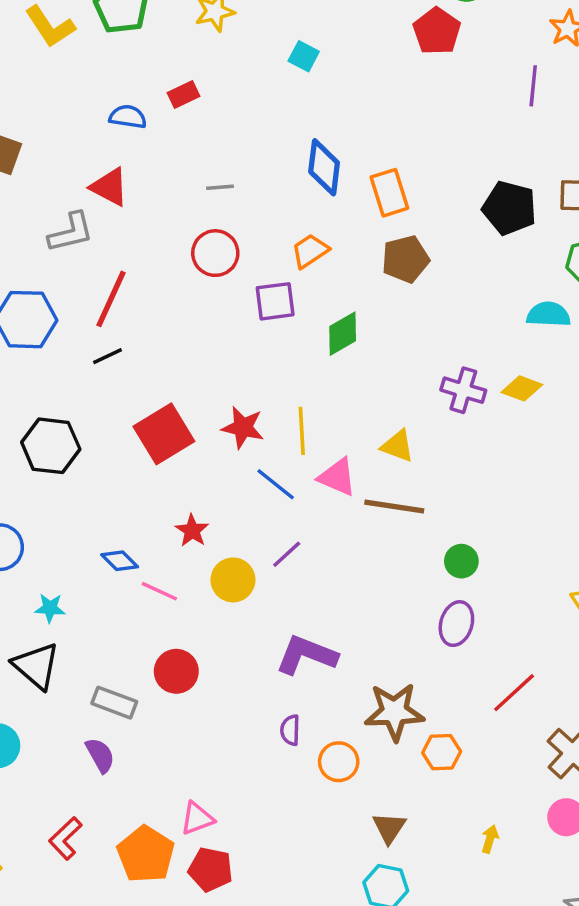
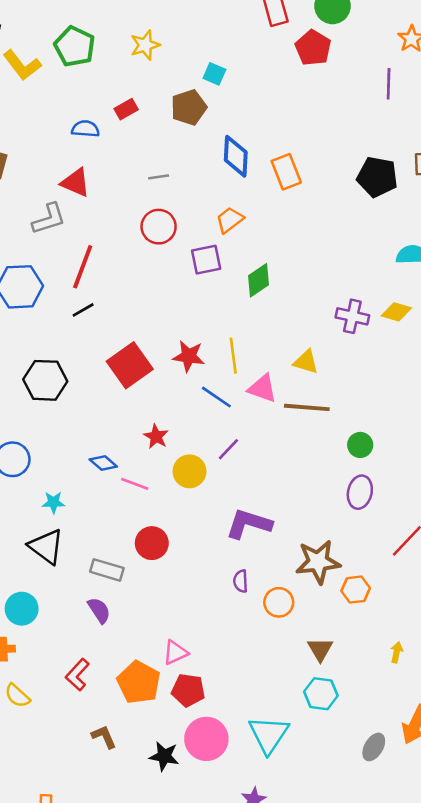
brown pentagon: (405, 259) -> (189, 107), moved

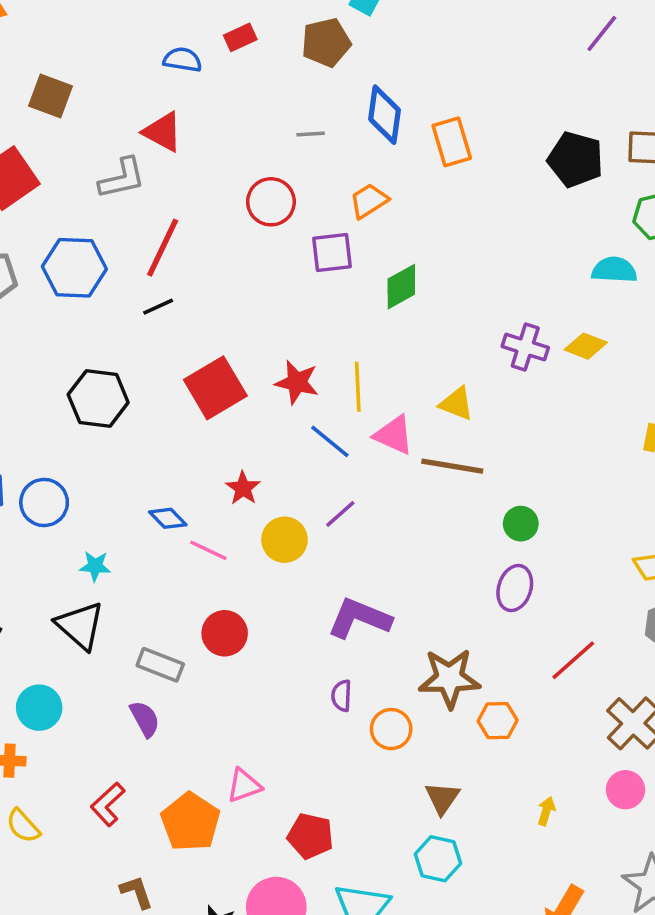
purple line: (389, 84) -> (602, 34), turned 32
gray line: (159, 177) -> (311, 134), moved
red pentagon: (188, 690) -> (310, 836), moved

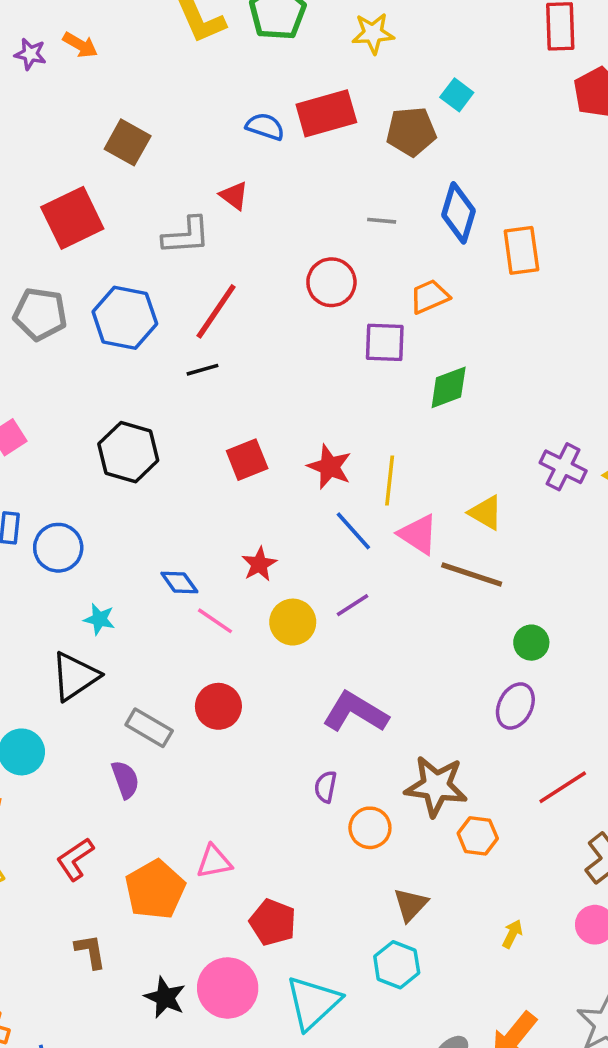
red rectangle: (240, 37) -> (326, 113), size x1.8
red triangle: (163, 132) -> (234, 196), size x0.7
red square: (215, 388) -> (247, 460), size x0.7
black triangle: (80, 626) -> (75, 676), turned 36

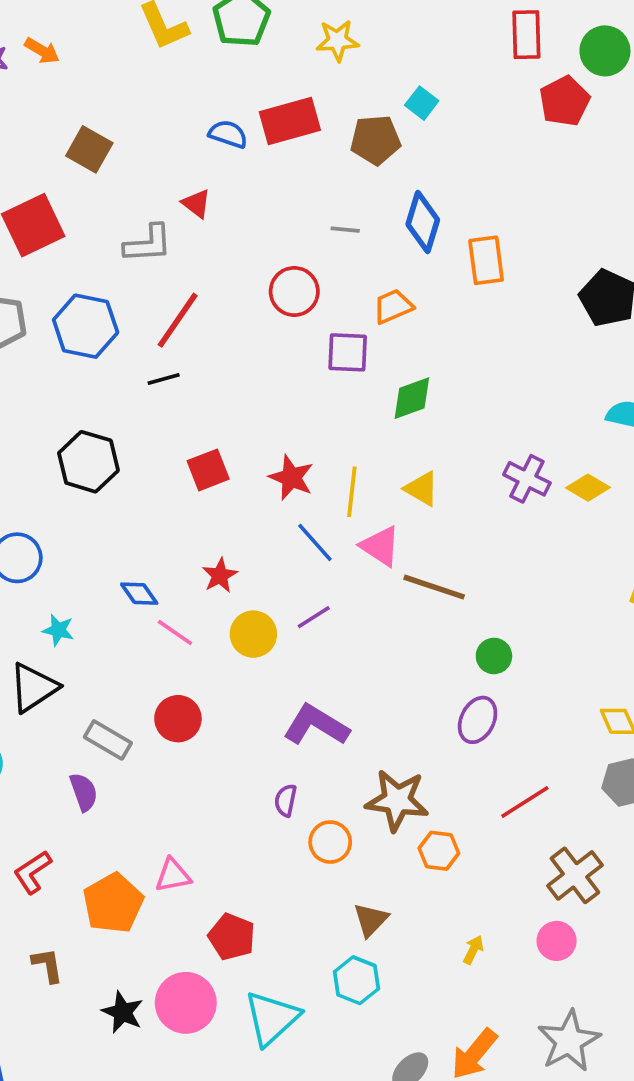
yellow triangle: (486, 513) -> (422, 489), moved

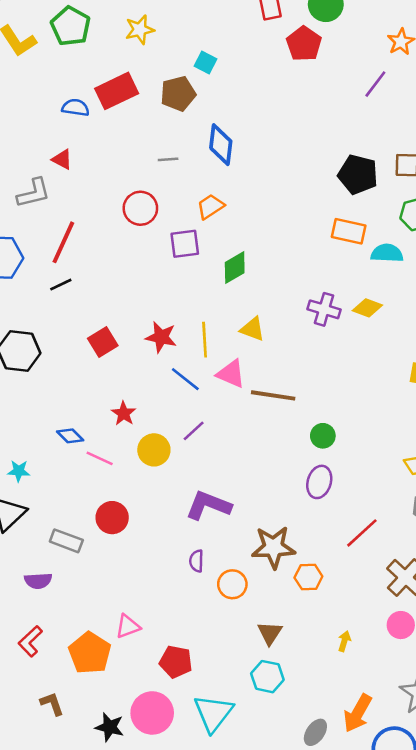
orange rectangle: (486, 260) -> (349, 231), moved, turned -60
purple semicircle: (84, 792) -> (38, 581), moved, turned 116

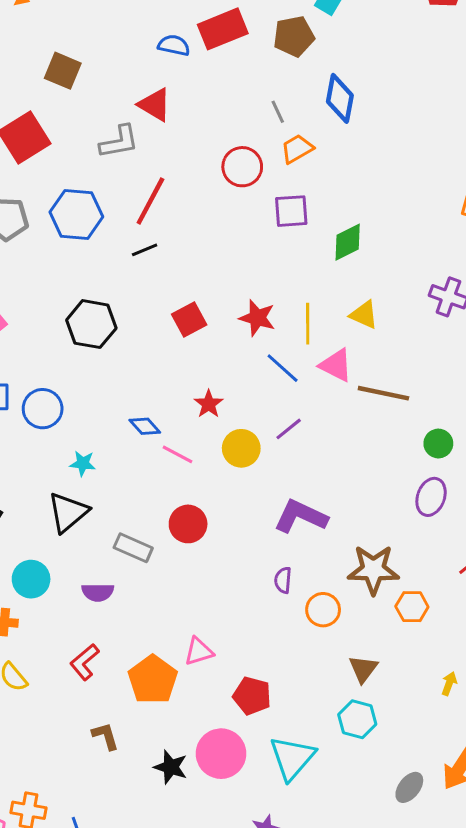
red triangle: (62, 159) -> (155, 105), size x1.4
gray line: (168, 159) -> (278, 112), turned 66
orange trapezoid: (211, 207) -> (297, 149), moved

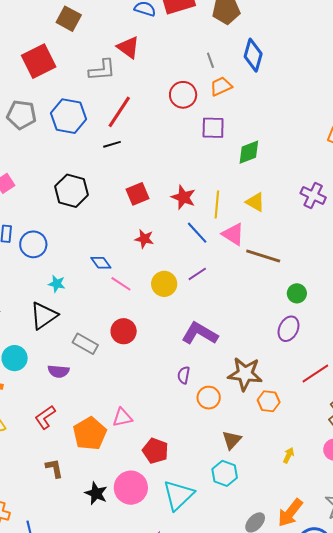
red star: (209, 404) -> (144, 239), moved, turned -30

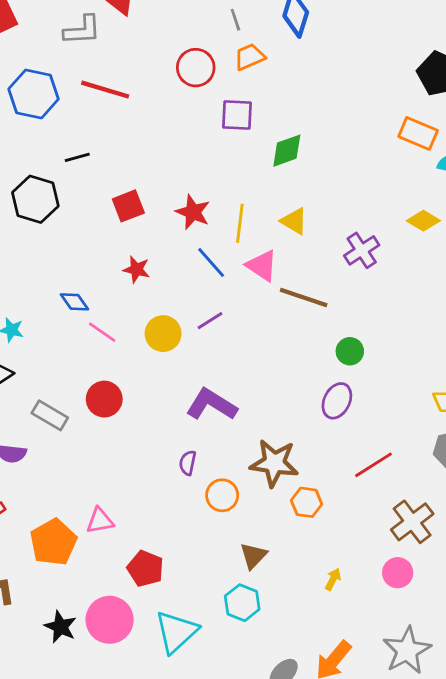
red line: (119, 112) -> (105, 90), turned 72
black line: (112, 144) -> (77, 157), moved
purple cross: (313, 195) -> (362, 250), moved, turned 30

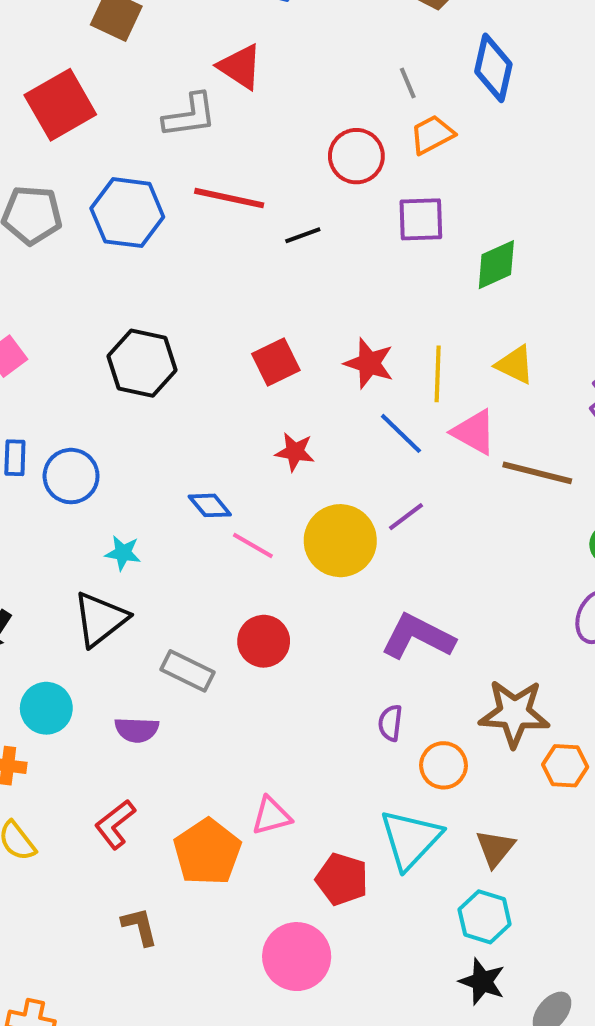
black line: (77, 157) -> (303, 235), moved
yellow circle: (163, 334) -> (340, 541), size x1.4
black star: (60, 627) -> (482, 982), moved
cyan triangle: (176, 632) -> (410, 839), moved

